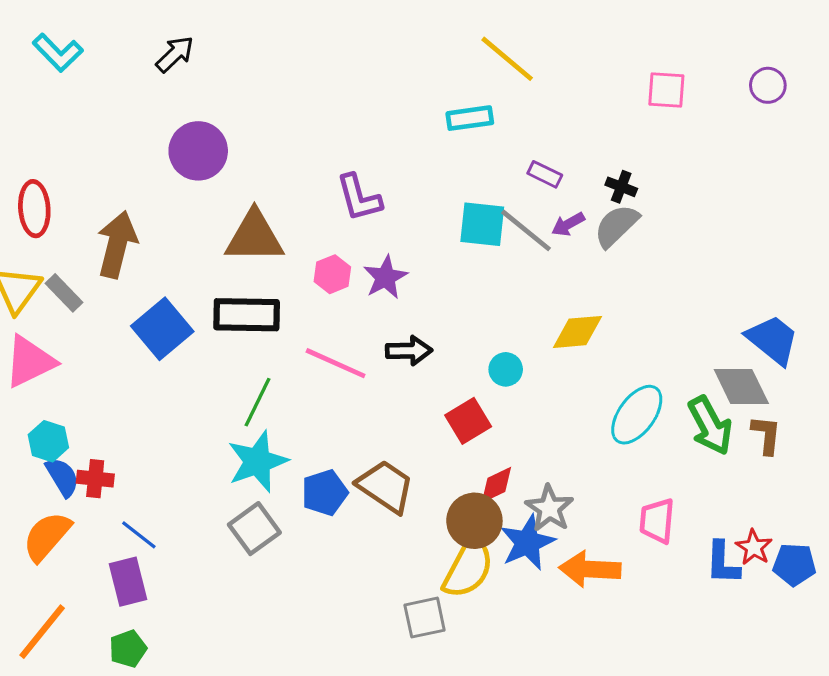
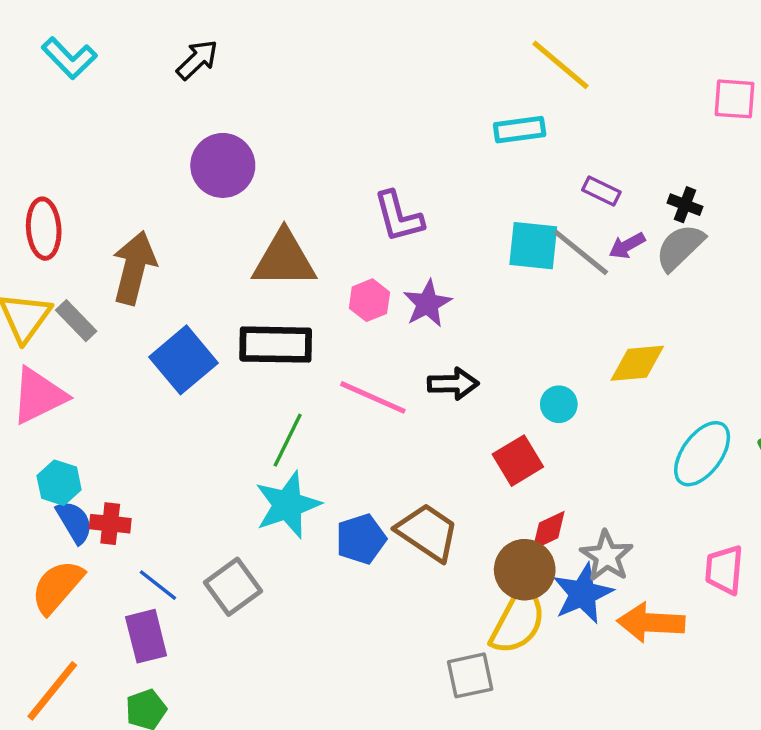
gray square: (254, 529) -> (233, 587), moved

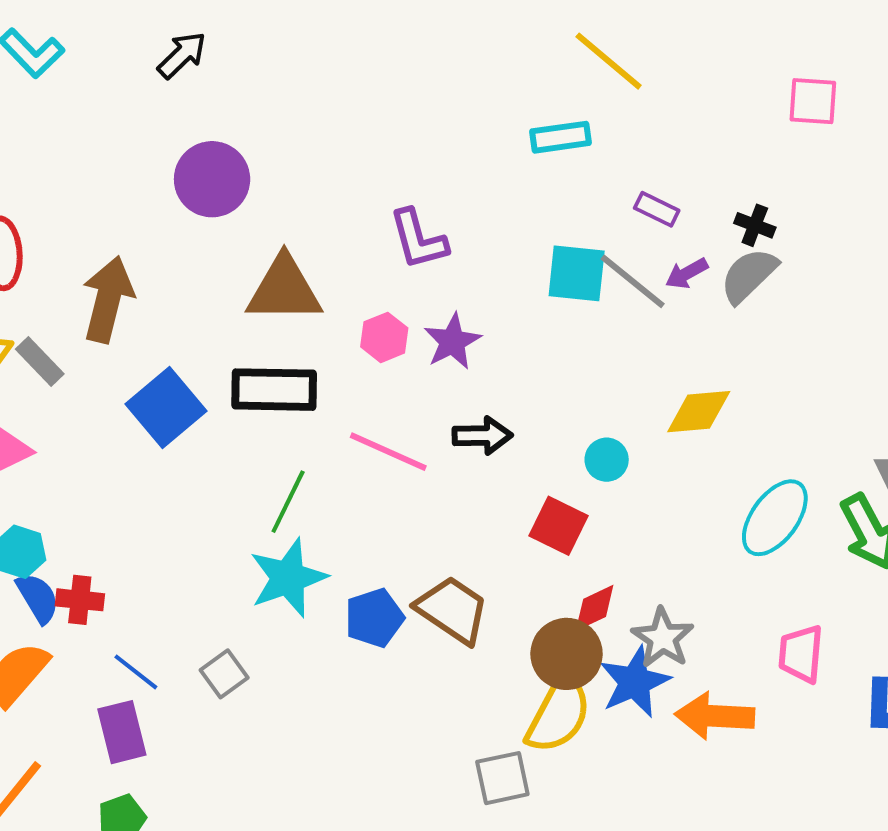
red square: (518, 461) -> (559, 526), turned -33
gray square: (233, 587) -> (224, 674), size x0.7

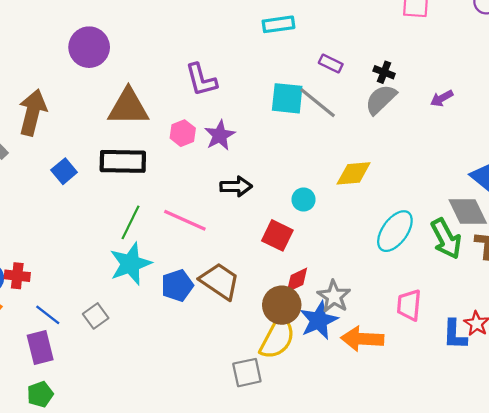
purple arrow: (687, 273) -> (442, 98), moved
blue square: (166, 408) -> (64, 171), size x0.6
pink line: (388, 452) -> (185, 220), moved

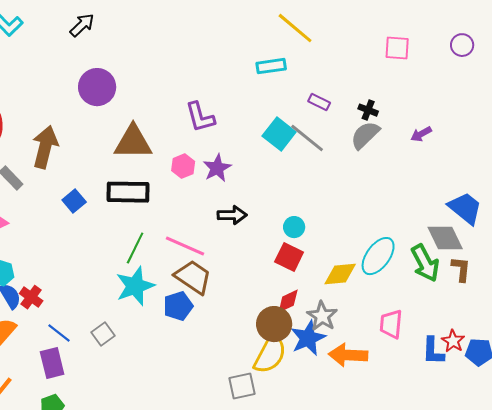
cyan square: (287, 98) -> (279, 134), turned 32
yellow diamond: (354, 173) -> (340, 274), moved
red square: (277, 235) -> (289, 257), moved
red cross: (17, 276) -> (31, 297), turned 30
brown trapezoid: (220, 281) -> (193, 277), moved

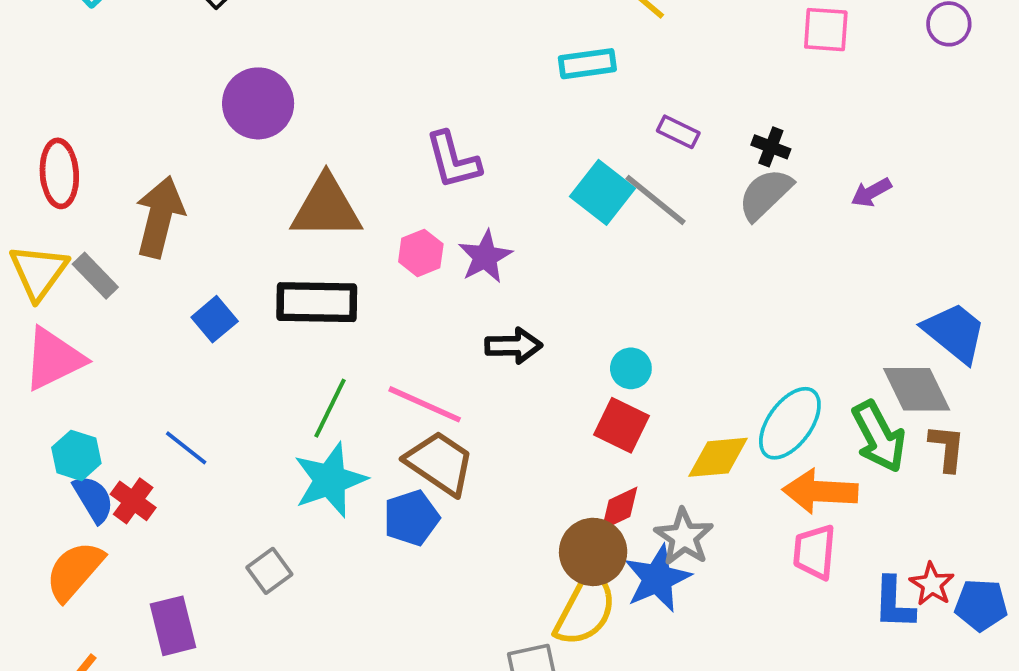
blue line: (59, 333) -> (186, 448), moved
orange arrow: (348, 355) -> (820, 491), moved

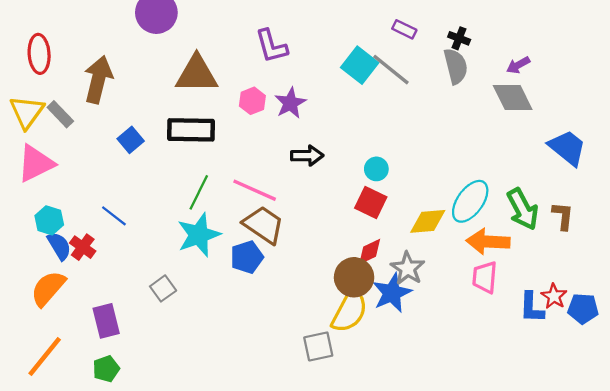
gray semicircle: (765, 194) -> (456, 66), turned 120
gray diamond: (917, 389) -> (513, 97), moved

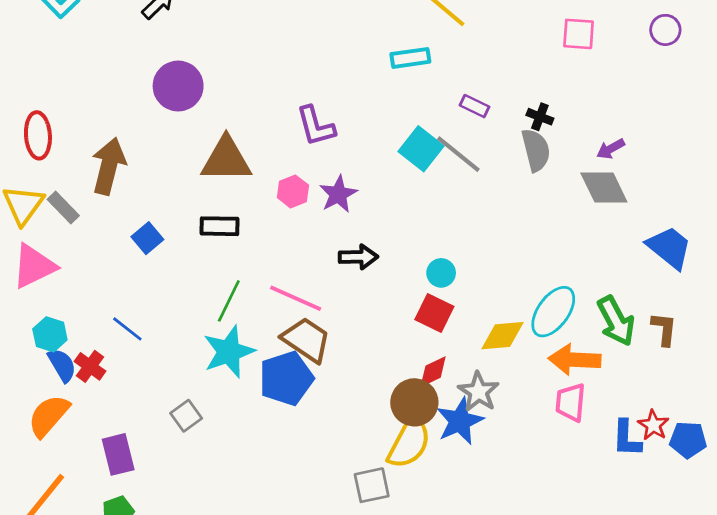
black rectangle: (191, 130) -> (219, 226), size x0.7
blue pentagon: (247, 257) -> (286, 378), size x1.4

